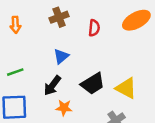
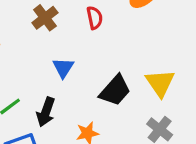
black arrow: (52, 86) -> (46, 112), moved
yellow triangle: (126, 88) -> (160, 83), turned 45

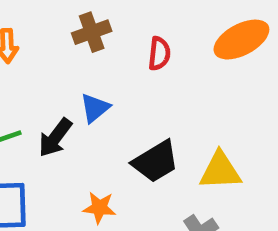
yellow triangle: (160, 83) -> (220, 171), turned 44
black arrow: (46, 112) -> (55, 138), moved

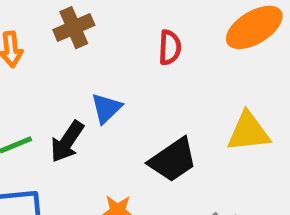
brown cross: (92, 32) -> (74, 28), moved
yellow triangle: (220, 171) -> (248, 132), moved

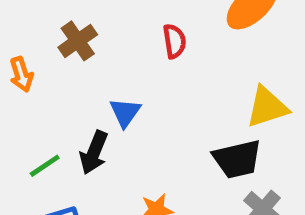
black trapezoid: (173, 160) -> (237, 159), moved, turned 33

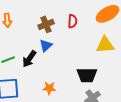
brown cross: (78, 41) -> (46, 24), moved
yellow triangle: (267, 107) -> (105, 45), moved

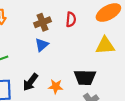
black arrow: (29, 59) -> (30, 82), moved
orange star: (49, 88) -> (56, 86), moved

